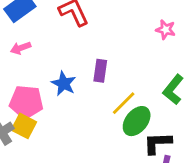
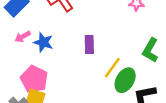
blue star: (64, 84) -> (43, 42), moved
pink pentagon: (26, 102) -> (34, 79), turned 30

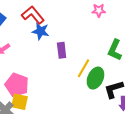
blue star: (43, 42) -> (41, 31), moved

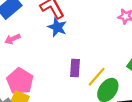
purple rectangle: (62, 50) -> (75, 68), moved

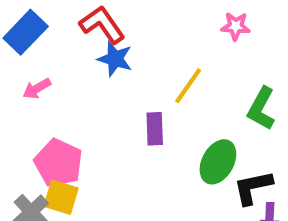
yellow line: (97, 77) -> (188, 86), moved

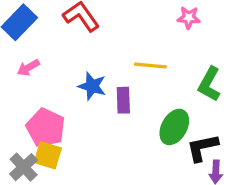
blue star: (115, 59) -> (92, 86), moved
yellow line: (188, 86) -> (150, 66), turned 60

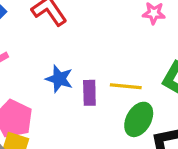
yellow line: (150, 66) -> (126, 86), moved

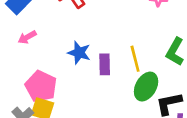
yellow line: (126, 86) -> (135, 59), turned 70

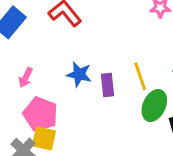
pink arrow: (27, 37) -> (26, 78), moved, turned -30

